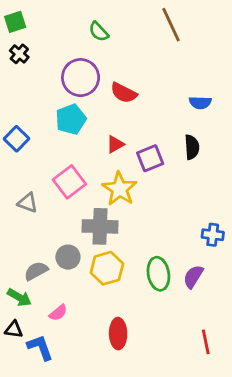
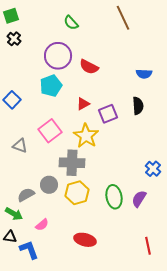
blue cross: (213, 235) -> (153, 169), turned 35
red ellipse: (118, 334) -> (85, 240), turned -75

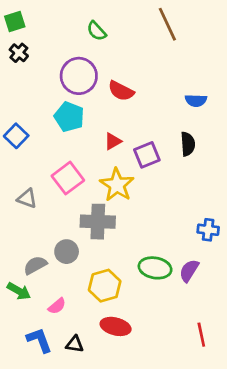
cyan pentagon: (51, 86) -> (69, 117), turned -30
blue cross: (153, 169) -> (208, 230), turned -35
yellow hexagon: (77, 193) -> (105, 286), moved
green ellipse: (114, 197) -> (155, 268), turned -70
black triangle: (10, 237) -> (75, 344), moved

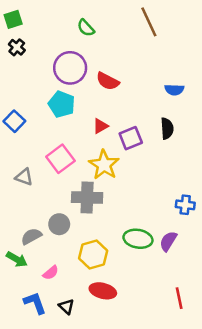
black triangle: (75, 344) -> (66, 307), turned 35

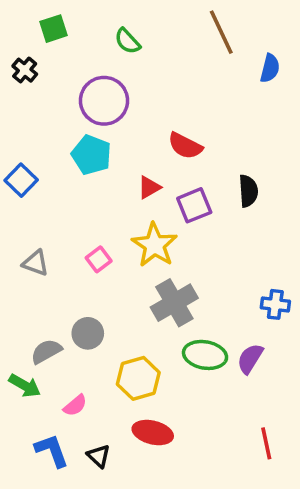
green square: (13, 19) -> (54, 29), moved
red semicircle: (108, 81) -> (185, 146), moved
blue semicircle: (174, 90) -> (270, 68), moved, turned -78
pink square: (60, 159) -> (99, 259), moved, size x0.6
gray cross: (87, 198) -> (174, 303), moved, turned -32

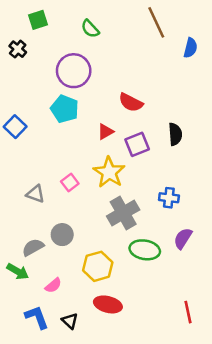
gray triangle: (35, 263) -> (35, 194), moved
blue cross: (275, 304) -> (169, 198), moved
purple semicircle: (250, 359) -> (183, 238), moved

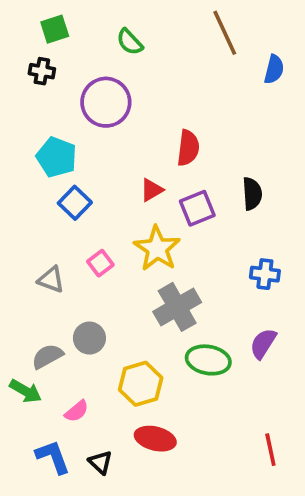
black cross: (18, 49) -> (42, 71), moved, turned -30
red semicircle: (131, 102) -> (188, 148), turned -110
cyan pentagon: (65, 109) -> (57, 157), moved
blue square: (15, 127) -> (75, 203), moved
blue cross: (169, 198) -> (265, 274), moved

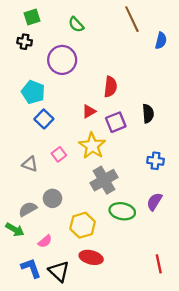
black triangle: (100, 462) -> (59, 271), size x1.5

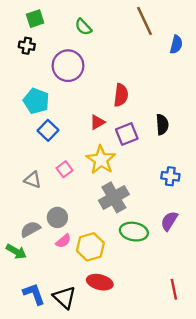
pink semicircle: (45, 241) -> (63, 241), moved

